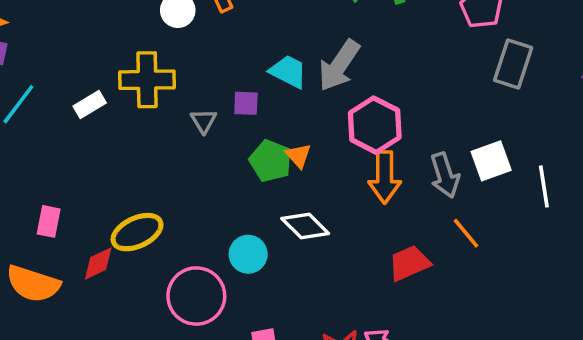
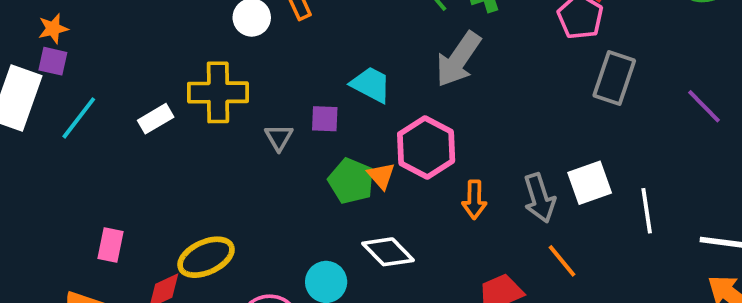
gray arrow: (339, 65) -> (458, 59), moved
pink hexagon: (375, 125) -> (426, 148), moved
orange arrow: (385, 177) -> (474, 200), size x0.7

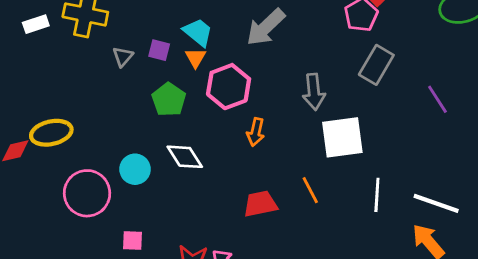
orange triangle: (381, 176) -> (196, 58), moved
white square: (590, 183) -> (342, 137), size x1.4
gray arrow: (539, 198) -> (314, 92), moved
white line: (647, 211) -> (377, 195), moved

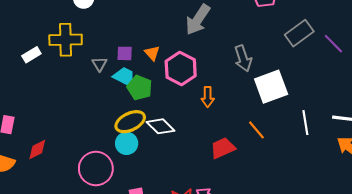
cyan trapezoid: (198, 32) -> (124, 77), moved
gray rectangle: (376, 65) -> (299, 33), moved, turned 36
yellow ellipse: (51, 133) -> (130, 122), moved

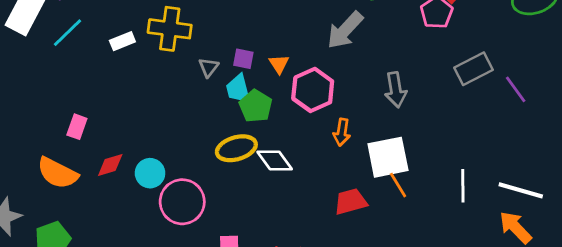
cyan trapezoid: (124, 77) -> (238, 89), turned -140
white square: (271, 87) -> (388, 157), moved
cyan circle: (127, 143) -> (150, 173), moved

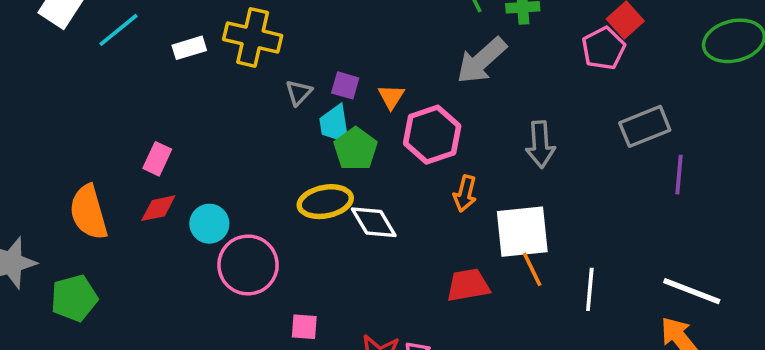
purple line: (516, 89) -> (679, 175), moved, turned 36
pink rectangle: (77, 127) -> (157, 159), moved
orange semicircle: (58, 173) -> (89, 212), turned 42
white line: (463, 186) -> (590, 289), moved

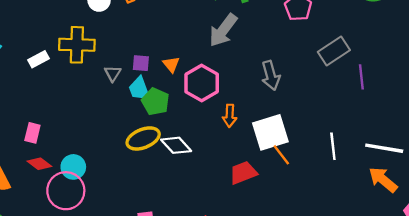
red diamond: (158, 208) -> (39, 164), turned 60
pink circle: (248, 265) -> (66, 191), moved
white line: (590, 289) -> (333, 146), moved

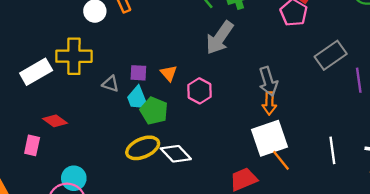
white rectangle: (38, 59) -> (36, 72), size x1.5
gray triangle: (113, 73) -> (110, 84), turned -42
pink hexagon: (202, 83) -> (200, 91), size x0.7
orange arrow: (230, 116) -> (269, 103), moved
red diamond: (39, 164) -> (55, 121), moved

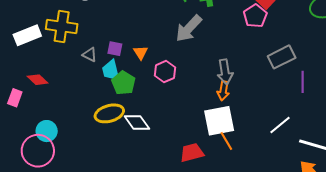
white line: (332, 150) -> (280, 125), moved, turned 50

